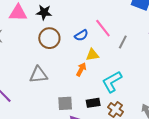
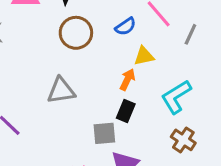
black rectangle: (93, 103) -> (126, 111), moved, turned -56

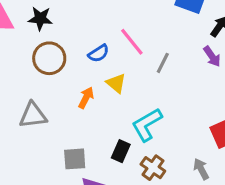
yellow triangle: (144, 56) -> (116, 83), turned 50
orange arrow: (127, 80) -> (86, 98), moved
black rectangle: (126, 111) -> (121, 151), moved

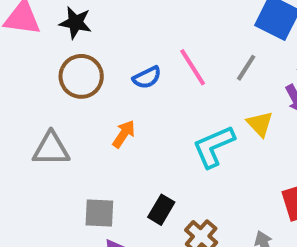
gray line: (163, 63) -> (246, 68), moved
yellow triangle: (116, 83) -> (260, 124), moved
cyan L-shape: (147, 125) -> (214, 146), moved

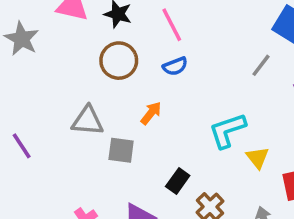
pink line: (193, 67) -> (172, 25), moved
yellow triangle: (260, 124) -> (258, 158), moved
gray square: (99, 213) -> (121, 150), moved

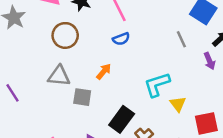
brown circle: (119, 61) -> (65, 35), moved
gray line: (261, 65) -> (181, 39), turned -63
black rectangle: (178, 181) -> (122, 119), size x1.5

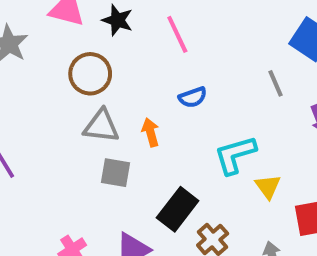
blue semicircle: (121, 39) -> (193, 97), moved
orange arrow: (104, 71) -> (151, 132), turned -56
gray triangle: (59, 76) -> (101, 126), moved

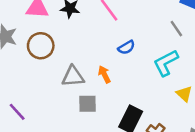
brown circle: (90, 74) -> (41, 46), moved
cyan L-shape: (235, 155) -> (166, 63), moved

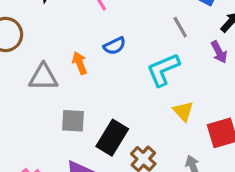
orange arrow: (104, 74) -> (80, 63), moved
gray square: (87, 104) -> (73, 121), moved

